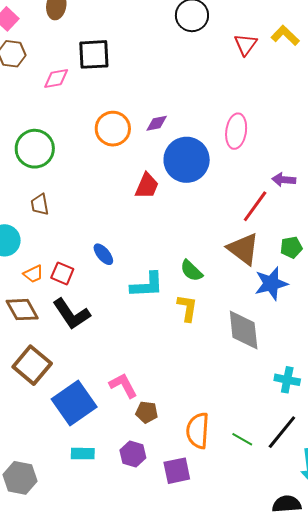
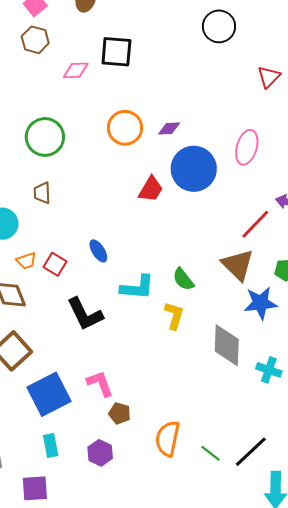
red triangle: (246, 45) -> (269, 77), moved
black L-shape: (71, 314) -> (85, 314), moved
cyan cross: (287, 380) -> (269, 370), moved
cyan rectangle: (83, 454) -> (51, 446), turned 70
purple square: (177, 471) -> (35, 488), moved

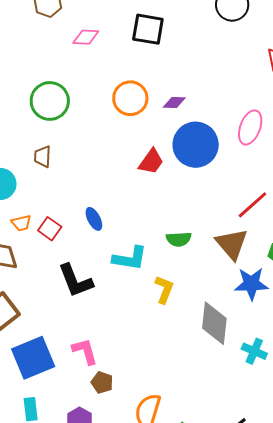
black square: (116, 52) -> (148, 29), moved
green semicircle: (183, 279) -> (179, 239), moved, turned -60

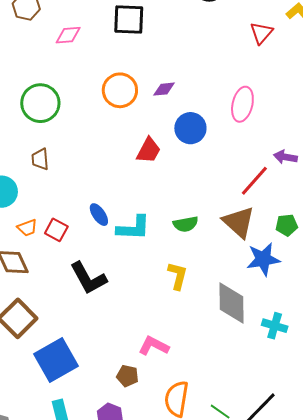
blue circle: (196, 145) -> (190, 128), size x0.7
cyan L-shape: (130, 258) -> (133, 228), moved
pink L-shape: (85, 351) -> (154, 346), moved, turned -40

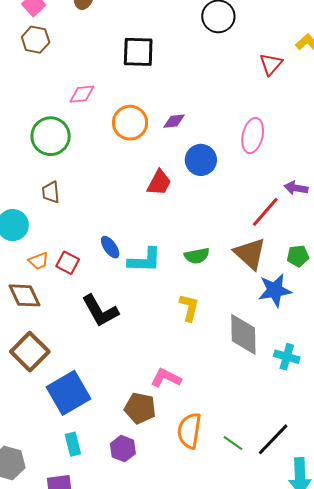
pink diamond: (68, 35) -> (82, 94), moved
brown pentagon: (127, 376) -> (140, 408), size x1.4

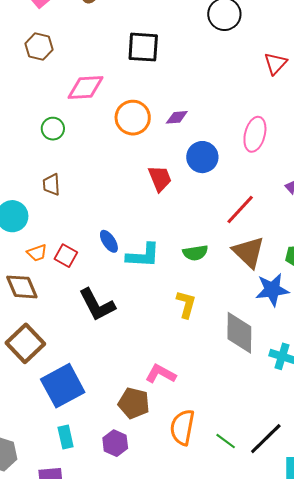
brown hexagon: (36, 40) -> (39, 47), moved
pink diamond: (82, 94) -> (85, 88), size x1.4
green circle: (51, 136) -> (53, 129), size x0.6
red trapezoid: (159, 183) -> (160, 178), turned -52
red line: (265, 212) -> (240, 210), moved

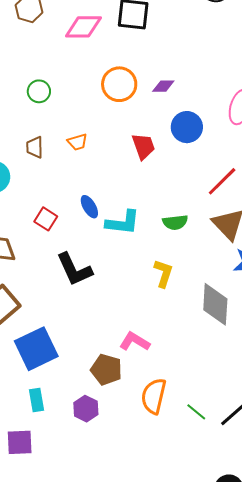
pink diamond: (85, 88) -> (83, 27), moved
orange trapezoid: (37, 253) -> (78, 142), moved

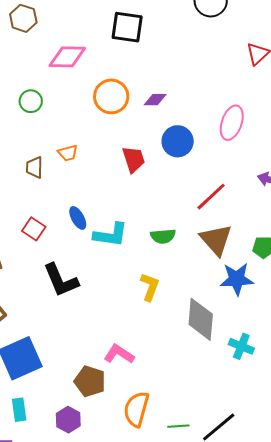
pink diamond: (83, 27) -> (67, 57), moved
brown trapezoid: (35, 147) -> (34, 167), moved
green line: (196, 412) -> (178, 426), turned -45

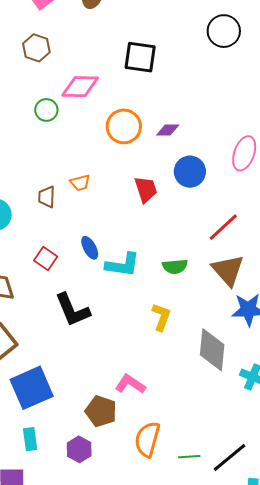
green circle: (31, 101) -> (46, 110), moved

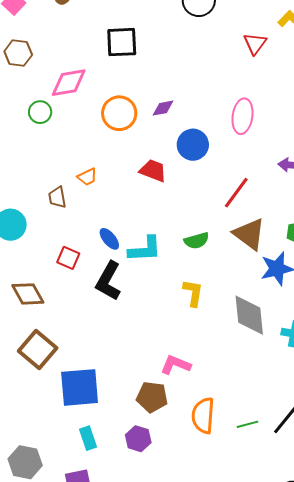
red trapezoid: (146, 189) -> (153, 171), turned -40
black L-shape: (72, 310) -> (108, 281), moved, turned 63
blue square: (32, 388) -> (80, 387), turned 30

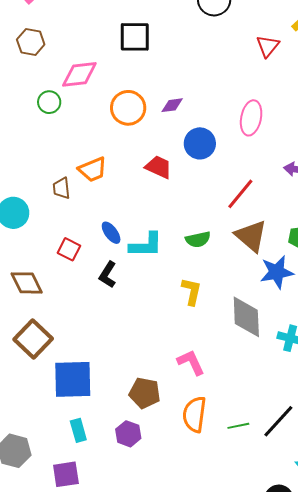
orange trapezoid: (87, 177) -> (93, 170), size x1.4
black L-shape: (108, 281) -> (108, 275), size x0.7
pink L-shape: (176, 365) -> (191, 362), moved, turned 40

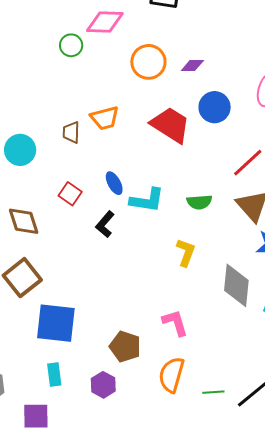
red trapezoid: (159, 167) -> (170, 125), size x1.5

